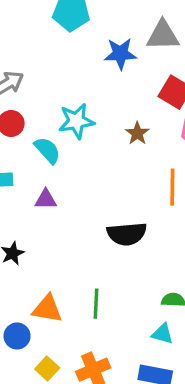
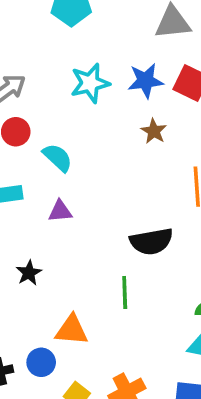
blue star: (120, 54) -> (145, 81), moved
cyan star: (76, 121) -> (90, 83), moved
green line: (96, 304) -> (125, 292), moved

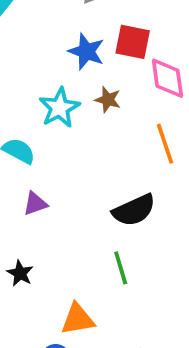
blue star: (145, 81) -> (86, 52), turned -30
cyan star: (90, 83) -> (59, 108), moved

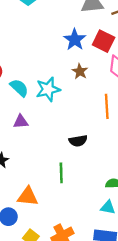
cyan star: (59, 108) -> (48, 89), moved
black semicircle: (134, 210) -> (78, 141), size x0.7

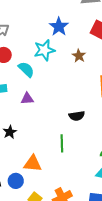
blue star: (75, 40) -> (59, 27), moved
cyan star: (48, 89) -> (44, 50), moved

